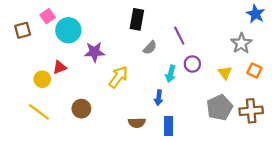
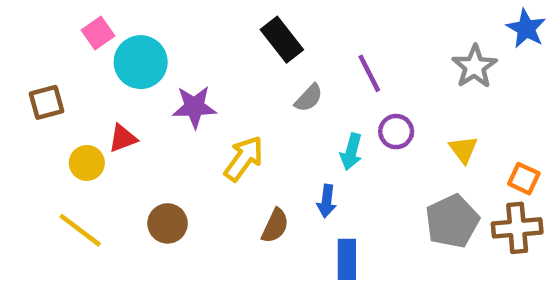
black rectangle: (137, 19) -> (282, 40), turned -48
brown square: (23, 30) -> (47, 102), moved
gray star: (241, 43) -> (475, 67), moved
orange square: (254, 70) -> (524, 179), moved
brown semicircle: (137, 123) -> (275, 226), moved, turned -63

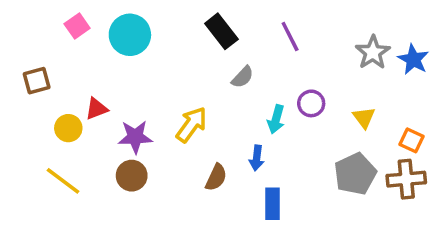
blue star: (526, 28) -> (413, 59), moved
cyan circle: (141, 62) -> (130, 35), moved
purple line: (369, 73) -> (290, 37), moved
purple star: (194, 107) -> (135, 137), moved

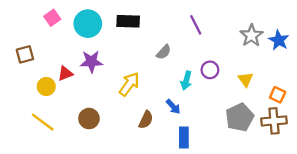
black rectangle: (221, 31) -> (128, 21), moved, turned -50
purple star: (135, 137) -> (91, 62), moved
blue arrow: (257, 158) -> (173, 107), turned -49

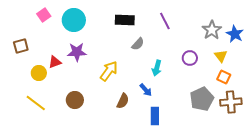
black rectangle: (128, 21) -> (125, 20), moved
purple circle: (210, 70) -> (190, 58), moved
yellow triangle: (246, 79) -> (221, 56), moved
orange square: (278, 95) -> (224, 77), moved

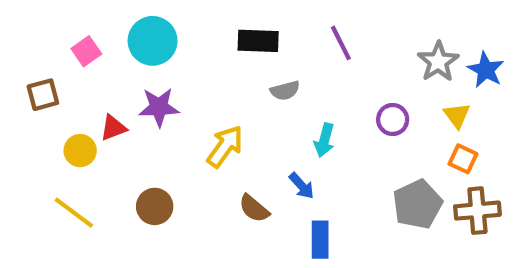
pink square: (44, 15) -> (86, 51), moved
gray semicircle: (138, 44) -> (285, 91), turned 32
brown semicircle: (123, 101) -> (254, 209), turned 105

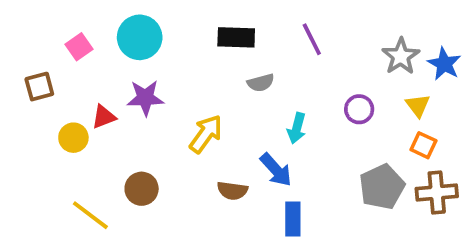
blue arrow: (302, 186) -> (276, 170), size x1.4
brown semicircle: (254, 209) -> (232, 191), turned -32
yellow line: (74, 213) -> (90, 215), moved

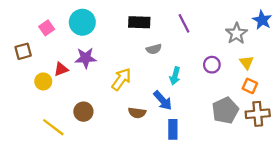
blue star: (444, 64) -> (262, 20), moved

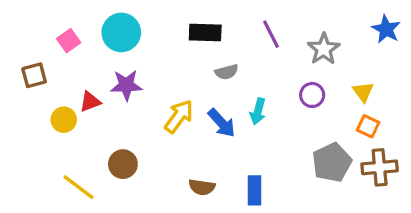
gray star: (236, 33) -> (324, 49), moved
blue arrow: (163, 100) -> (222, 123), moved
brown semicircle: (137, 113) -> (202, 187), moved

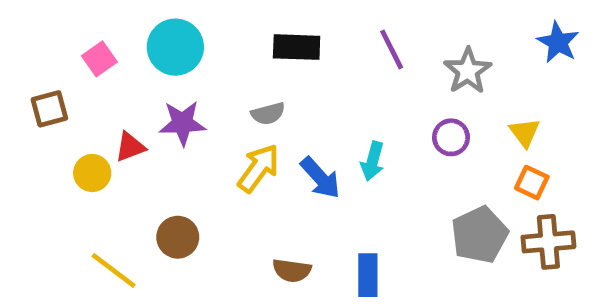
gray semicircle: (227, 72) -> (268, 114), moved

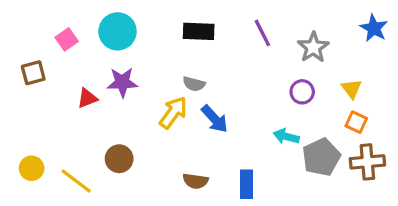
gray semicircle: (268, 114) -> (194, 84), moved, turned 30
cyan arrow: (373, 161) -> (286, 136), moved, turned 90
yellow circle: (92, 173) -> (32, 168), moved

